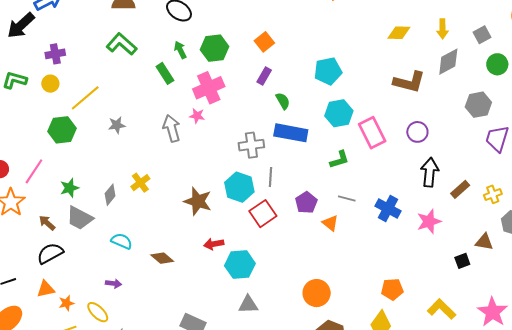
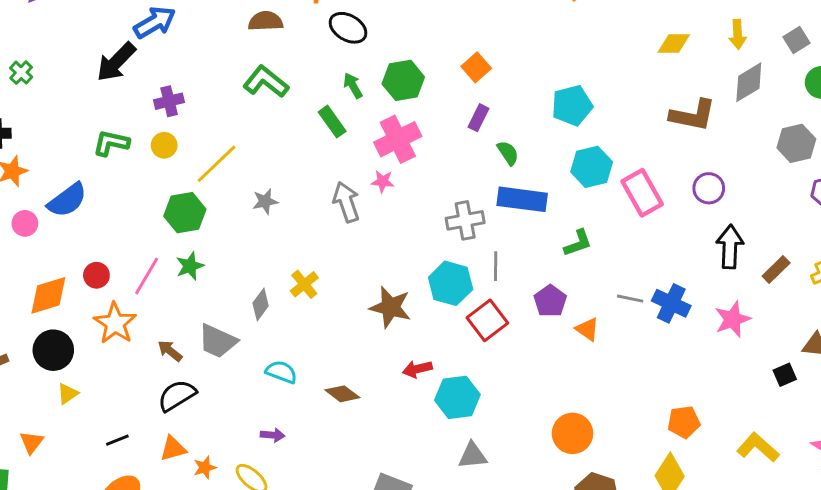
green L-shape: (339, 160) -> (578, 243), moved
green star: (69, 188) -> (190, 266), moved
gray line: (347, 198) -> (630, 299), moved

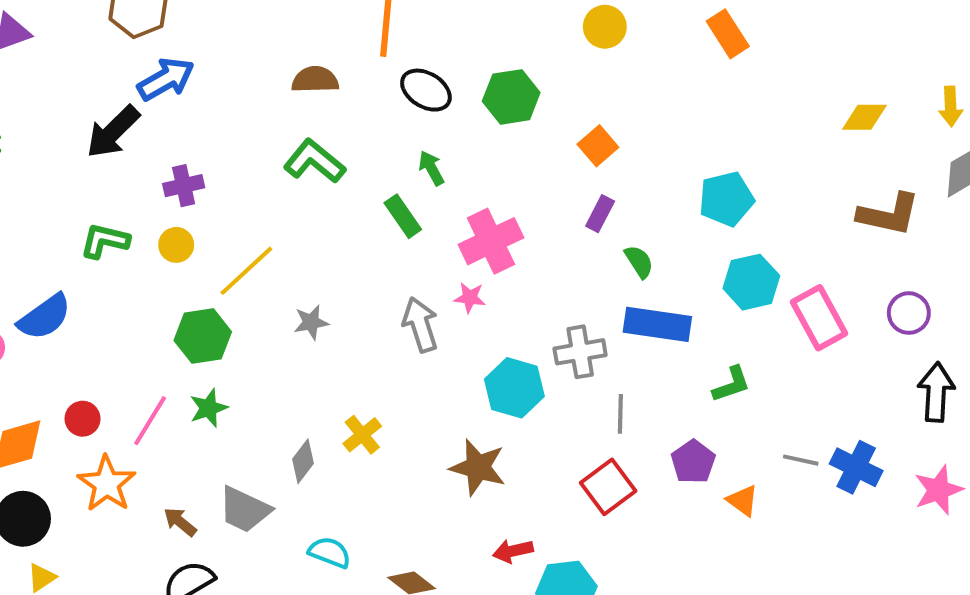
green hexagon: (403, 80) -> (511, 97), moved
cyan hexagon: (451, 283) -> (514, 388), moved

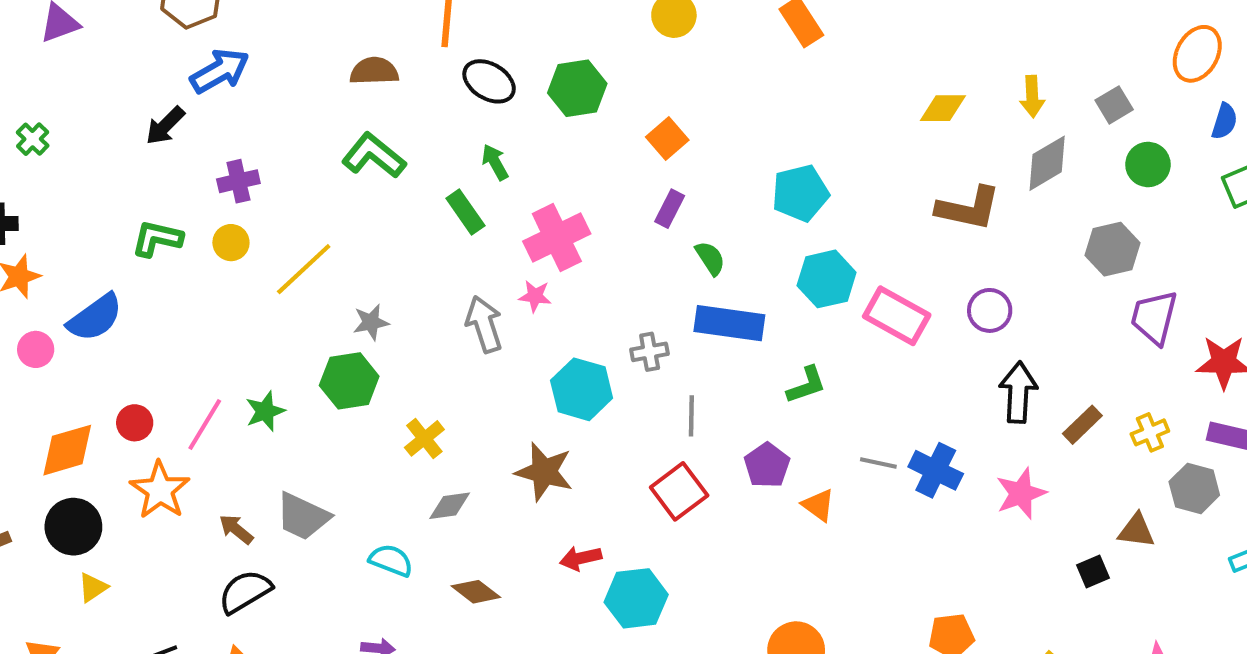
black arrow: (113, 132) -> (165, 126), size x0.7
pink rectangle: (819, 318) -> (897, 316), turned -32
green hexagon: (203, 336) -> (349, 381), moved
gray cross: (580, 352) -> (650, 352), size x0.7
gray diamond: (303, 461) -> (450, 506), moved, turned 45

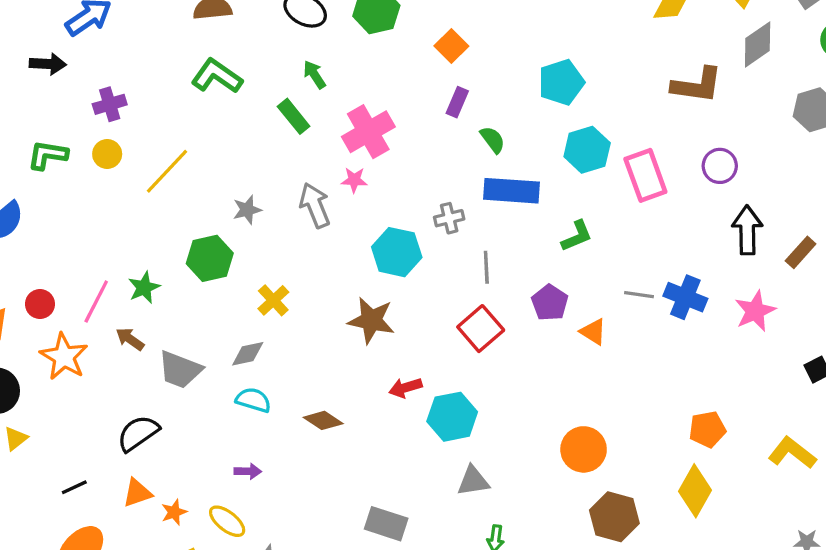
black arrow: (165, 126) -> (48, 64), turned -128
pink rectangle: (897, 316) -> (645, 175), turned 45
gray star: (371, 322) -> (247, 210), moved
gray diamond: (450, 506) -> (248, 354), moved
brown arrow: (236, 529) -> (130, 339), moved

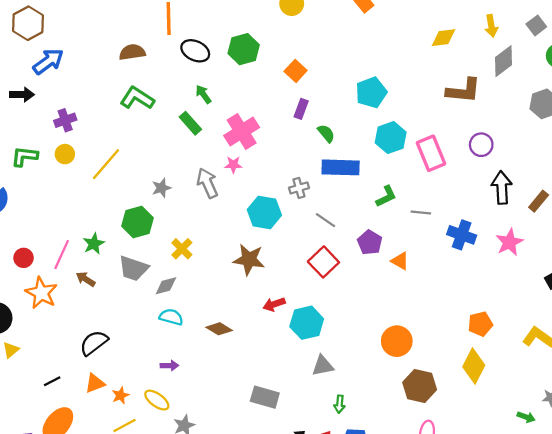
gray line: (486, 267) -> (326, 220), turned -50
gray line: (639, 295) -> (421, 212), moved
gray trapezoid: (180, 370) -> (133, 268), moved

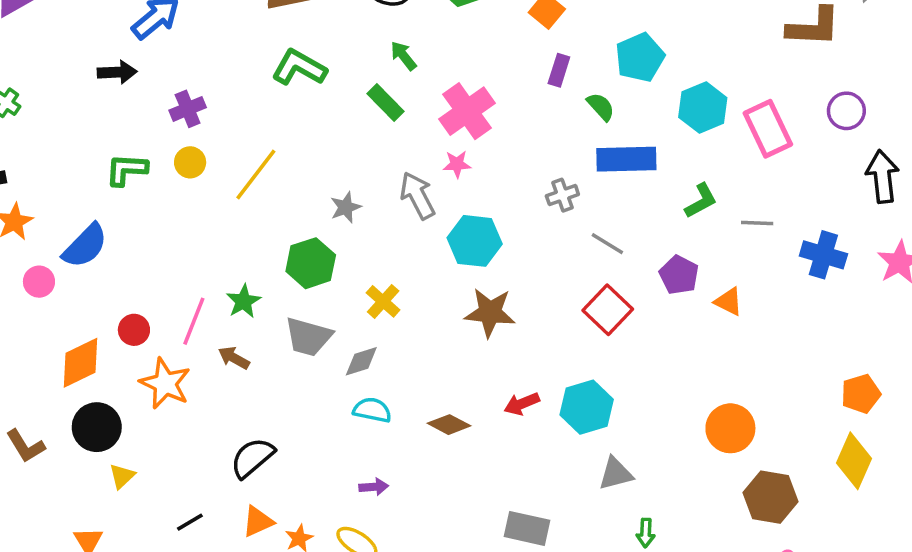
cyan pentagon: (371, 92) -> (640, 57), moved
cyan hexagon: (264, 212) -> (475, 241), moved
red arrow: (274, 304) -> (522, 404), moved

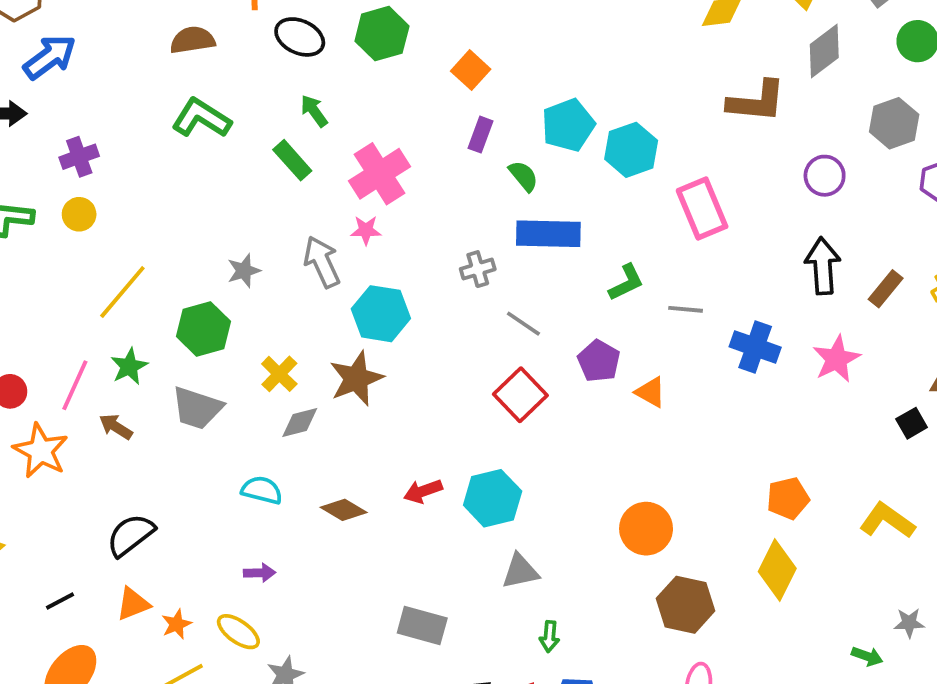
cyan hexagon: (703, 108) -> (631, 150), moved
purple circle: (846, 111) -> (825, 176), moved
yellow line: (256, 175) -> (122, 292), moved
brown star: (490, 313) -> (356, 379), moved, turned -30
gray diamond: (361, 361) -> (300, 422), moved

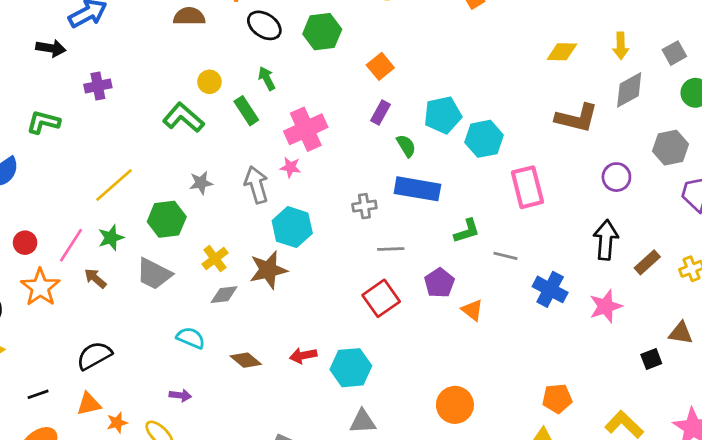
green L-shape: (201, 118) -> (183, 118), moved
yellow circle: (79, 214) -> (209, 82), moved
gray line: (523, 324) -> (391, 249), turned -45

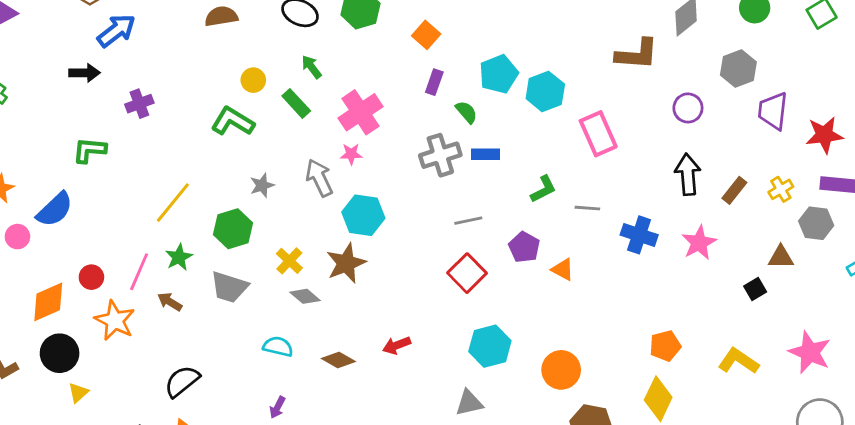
blue rectangle: (417, 189) -> (485, 154), size x0.6
gray cross: (364, 206) -> (440, 155), moved, size x1.6
gray diamond: (224, 295) -> (305, 296), turned 56
cyan hexagon: (351, 368) -> (490, 346), moved
purple arrow: (180, 395) -> (277, 407), turned 120

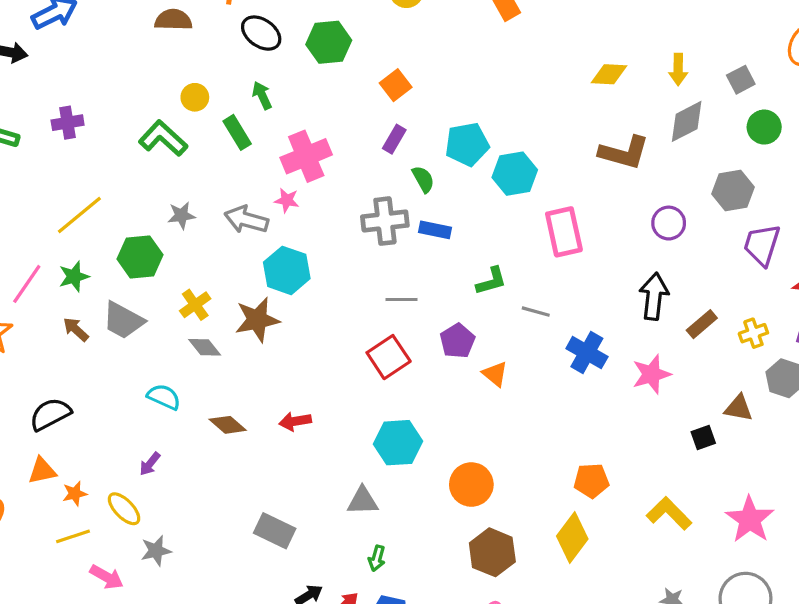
purple cross: (139, 104) -> (68, 123), moved
gray arrow: (319, 178) -> (246, 220), turned -60
brown arrow: (170, 302) -> (76, 329), moved

